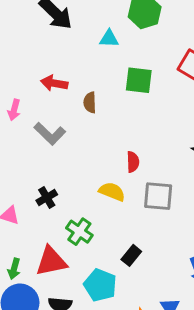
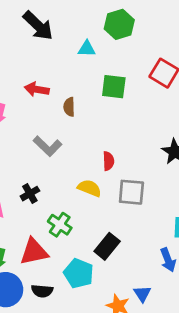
gray L-shape: (50, 134) -> (48, 146), moved
black rectangle: (131, 255) -> (107, 246), size x1.4

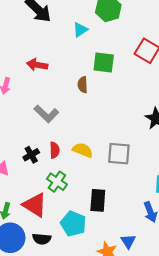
cyan triangle: (87, 49) -> (80, 30), turned -35
brown semicircle: (69, 107) -> (83, 85), moved
red semicircle: (108, 161) -> (55, 150), moved
black rectangle: (107, 246) -> (98, 200), turned -35
red triangle: (34, 252) -> (35, 205), turned 44

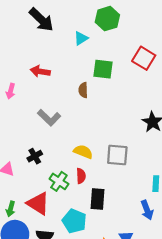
red semicircle: (55, 150) -> (81, 176), moved

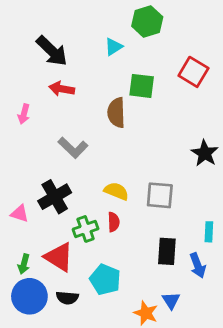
black arrow: (41, 20) -> (52, 51), moved
brown semicircle: (83, 90) -> (116, 113), size x1.5
black cross: (35, 156) -> (55, 197), size x1.6
green cross: (59, 181) -> (86, 229), turned 36
black rectangle: (97, 199) -> (167, 251), moved

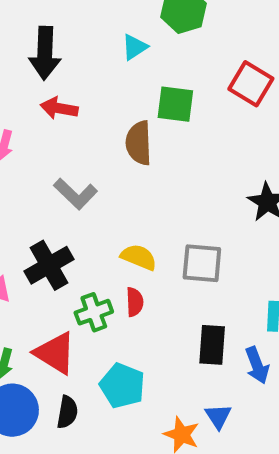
black arrow: (52, 51) -> (45, 53), turned 48
black semicircle: (67, 298) -> (67, 412), turned -85

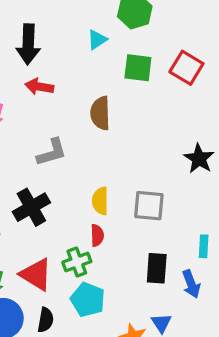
green square: (175, 104) -> (138, 68), moved
gray L-shape: (75, 194) -> (52, 152), turned -60
yellow semicircle: (139, 257) -> (100, 201), turned -112
green cross: (94, 312) -> (77, 262), moved

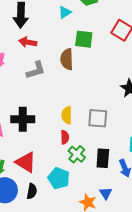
green square: (138, 68) -> (84, 39), moved
gray L-shape: (52, 152) -> (36, 70), moved
black cross: (31, 207) -> (23, 119), turned 30
green cross: (77, 262) -> (77, 154), moved, turned -30

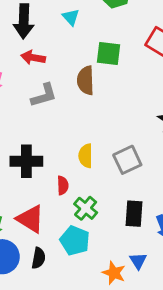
cyan triangle: (65, 12) -> (71, 17), moved, turned -40
gray square: (98, 118) -> (127, 160), turned -30
red semicircle: (65, 137) -> (63, 185), moved
green cross: (77, 154) -> (86, 208), moved

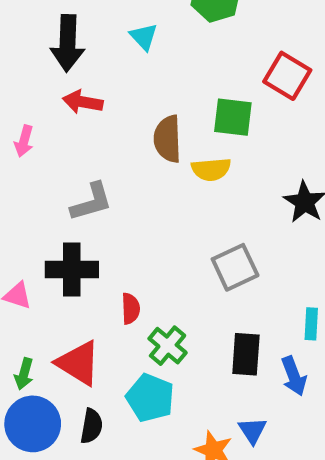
green square: (108, 53) -> (233, 117), moved
gray L-shape: (44, 95) -> (91, 202), moved
yellow semicircle: (86, 156) -> (211, 169), moved, turned -95

